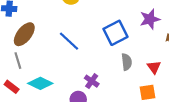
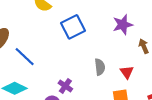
blue square: (116, 33) -> (73, 27), moved
blue line: (69, 41) -> (25, 57), moved

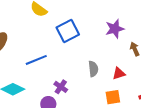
blue line: (25, 57) -> (36, 60), moved, turned -65
red triangle: (127, 72) -> (119, 74), turned 48

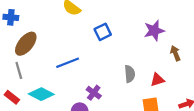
blue square: (68, 31) -> (103, 32), size x0.7

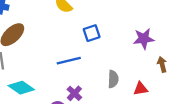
blue line: (68, 63) -> (69, 61), moved

